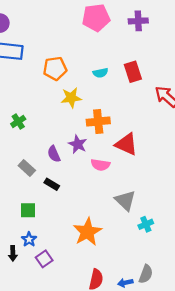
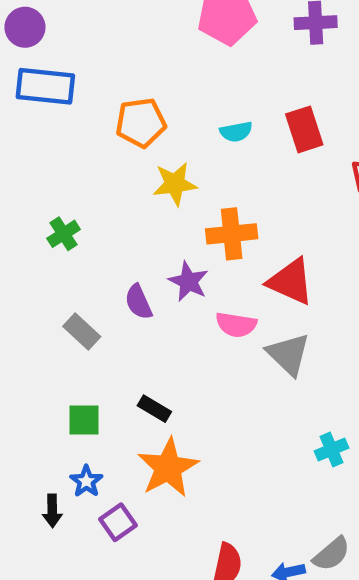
black rectangle: (52, 184) -> (154, 409), moved
gray triangle: (125, 200) -> (288, 354), moved
orange star: (87, 232) -> (168, 468), moved
gray semicircle: (146, 274) -> (331, 554), turned 30

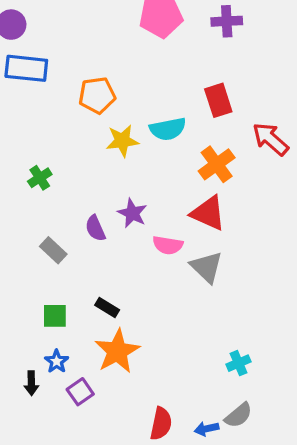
cyan semicircle: (236, 132) -> (168, 129), moved, size x1.5
orange cross: (232, 234) -> (217, 164), moved, turned -30
cyan cross: (331, 450) -> (238, 363), moved

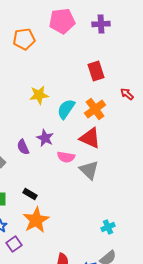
orange pentagon: (97, 95) -> (24, 39), moved
cyan semicircle: (168, 129) -> (66, 109), moved, turned 135
red arrow: (270, 139) -> (127, 94), size x0.6

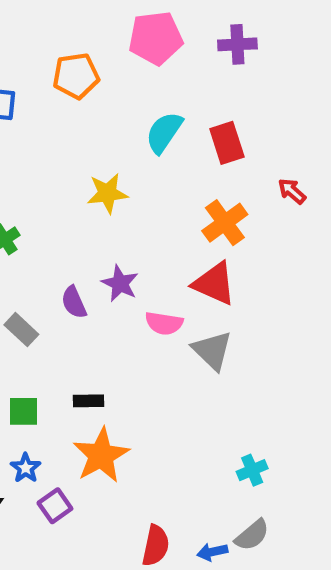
cyan semicircle: (66, 109) -> (164, 132), moved
black rectangle: (30, 194) -> (89, 401), turned -32

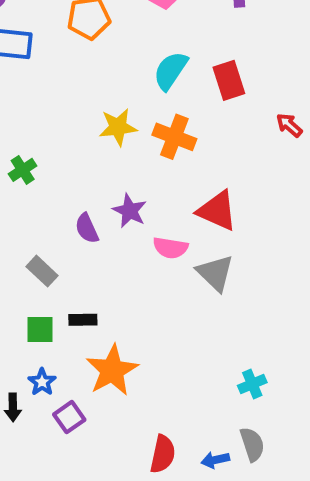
orange cross: (225, 223) -> (174, 137), moved, turned -33
gray rectangle: (21, 330) -> (42, 271), moved
black rectangle: (89, 401) -> (83, 320), moved
gray semicircle: (252, 535) -> (252, 444), turned -68

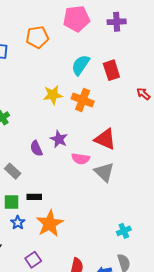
blue star: (42, 382) -> (18, 223), moved
purple square: (69, 417) -> (33, 260), moved

